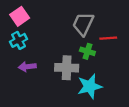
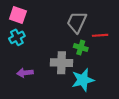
pink square: (20, 16) -> (18, 15), turned -36
purple arrow: (27, 67) -> (25, 73), moved

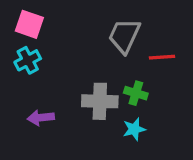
green cross: (81, 47) -> (136, 93), moved
cyan star: (83, 80) -> (134, 129), size x0.6

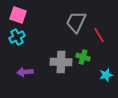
red line: (162, 57) -> (99, 35), turned 63
cyan star: (134, 129) -> (106, 75), moved

